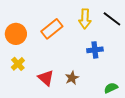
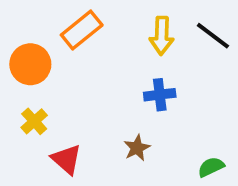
orange rectangle: (52, 29) -> (82, 30), moved
blue cross: (95, 50) -> (160, 95), moved
red triangle: (46, 78) -> (66, 159), moved

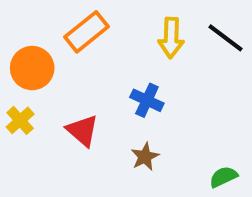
blue cross: (160, 95) -> (147, 100), moved, turned 32
yellow cross: (34, 121) -> (20, 120), moved
red triangle: (66, 159) -> (82, 130), moved

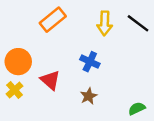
orange circle: (32, 68) -> (18, 62), moved
yellow cross: (20, 120) -> (15, 90), moved

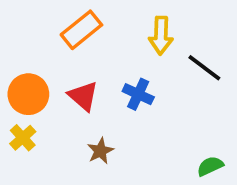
black line: (138, 23) -> (204, 68), moved
red triangle: (50, 80) -> (83, 96), moved
brown star: (89, 96) -> (100, 151), moved

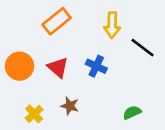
yellow cross: (23, 138) -> (34, 114), moved
brown star: (100, 151) -> (70, 106), turned -30
green semicircle: (210, 166) -> (132, 112), moved

